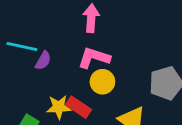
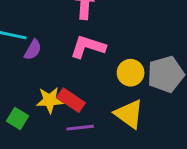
yellow circle: (102, 82) -> (131, 73), moved

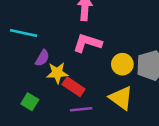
purple semicircle: (33, 50) -> (42, 58), moved
yellow star: (50, 100) -> (57, 73), moved

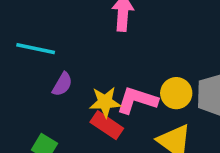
pink L-shape: (87, 43) -> (137, 100), moved
yellow star: (57, 73) -> (105, 102), moved

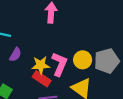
pink L-shape: (137, 100) -> (59, 64), turned 95

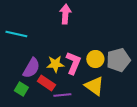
purple semicircle: (15, 55) -> (31, 68), moved, size x1.5
red rectangle: (42, 79) -> (46, 83), moved

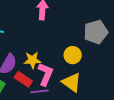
gray pentagon: (118, 60) -> (96, 32), moved
pink L-shape: (73, 63) -> (45, 74), moved

